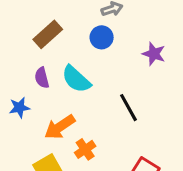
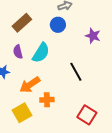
cyan semicircle: (76, 79) -> (41, 53), turned -100
orange cross: (85, 149) -> (47, 100), turned 32

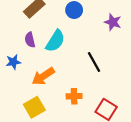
orange cross: (47, 100) -> (74, 96), moved

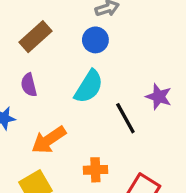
purple star: (113, 22) -> (159, 97), moved
cyan semicircle: (55, 41) -> (89, 87), moved

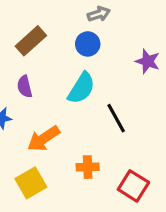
purple star: (159, 97) -> (148, 61), moved

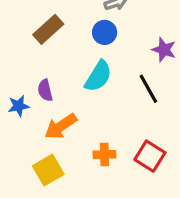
purple semicircle: (25, 87) -> (45, 90), moved
black line: (116, 118) -> (148, 89), moved
red square: (133, 186) -> (150, 156), moved

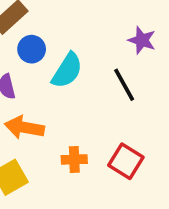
blue circle: (105, 32) -> (32, 49), moved
orange arrow: (61, 126) -> (24, 127), turned 44

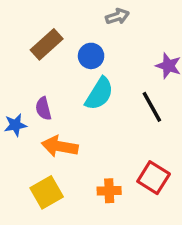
blue circle: (32, 49) -> (91, 56), moved
orange cross: (74, 159) -> (109, 191), moved

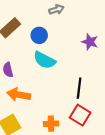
cyan semicircle: (99, 94) -> (45, 60), turned 85
black line: (152, 107) -> (79, 88), moved, turned 36

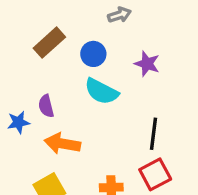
purple star: (90, 42) -> (147, 64), moved
red square: (80, 115) -> (155, 174), turned 30

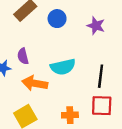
cyan semicircle: (101, 91) -> (63, 67), moved, turned -40
red square: (155, 174) -> (102, 106), turned 30

